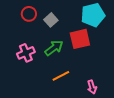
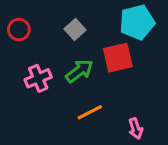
red circle: (29, 14) -> (19, 30), moved

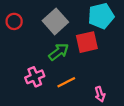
gray square: (75, 30) -> (55, 21), size x1.6
pink cross: (38, 78) -> (35, 77), moved

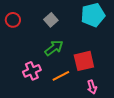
gray square: (55, 21) -> (51, 20), size x0.6
red square: (87, 42) -> (84, 61), moved

